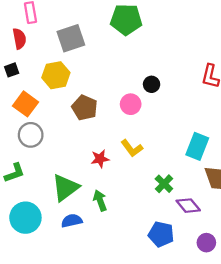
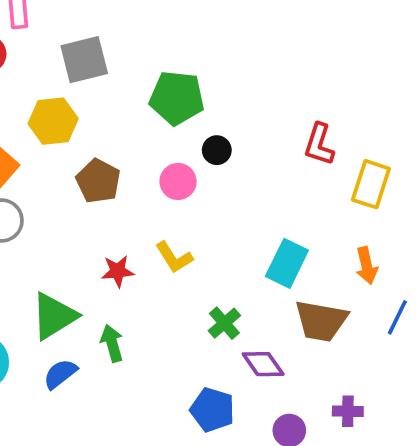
green pentagon: (126, 20) -> (177, 98), moved
blue semicircle: (72, 221) -> (60, 374), turned -30

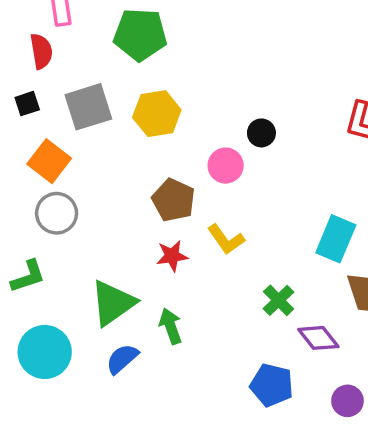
gray square: (84, 60) -> (88, 107), moved
green pentagon: (177, 98) -> (140, 35), moved
yellow hexagon: (53, 121) -> (157, 114), moved
brown pentagon: (98, 181) -> (174, 200), moved

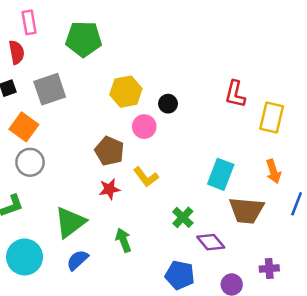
yellow hexagon: (157, 114) -> (126, 92), moved
green arrow: (171, 326) -> (123, 240), moved

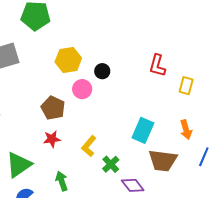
yellow rectangle: (272, 117) -> (186, 86), size x0.7
yellow L-shape: (146, 177) -> (89, 146), moved, turned 75

